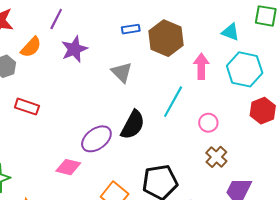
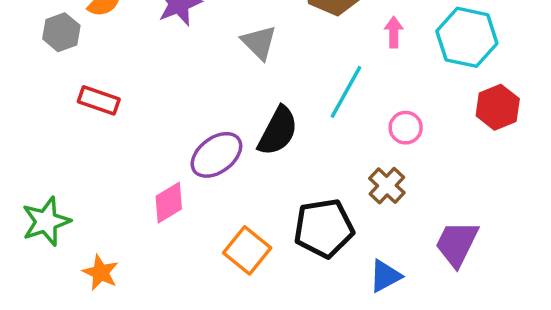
pink arrow: (201, 66) -> (394, 32), size x0.7
brown cross: (216, 157) -> (387, 186), moved
pink diamond: (68, 167) -> (169, 203), turned -45

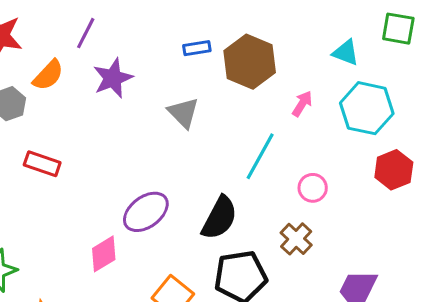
pink arrow: (394, 32) -> (302, 104), turned 32
black semicircle: (278, 131) -> (219, 218), moved

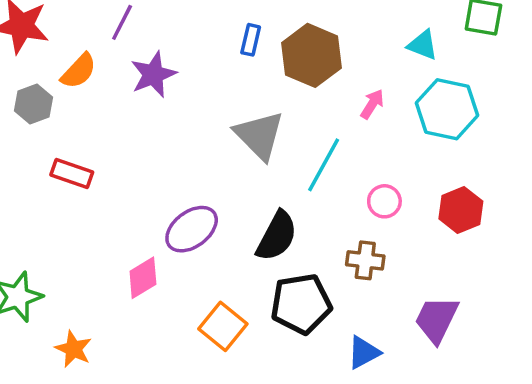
blue rectangle: (197, 48) -> (251, 40), turned -68
gray triangle: (183, 113) -> (259, 135), moved, size x1.4
red hexagon: (394, 170) -> (461, 210), moved
brown cross: (296, 239) -> (365, 260), turned -36

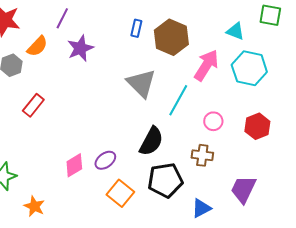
pink arrow: (372, 104) -> (206, 65), size x1.8
red rectangle: (72, 174) -> (33, 105), turned -70
purple ellipse: (192, 229) -> (105, 160), moved, size x0.7

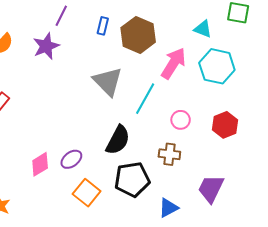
purple line: (62, 18) -> (61, 16), moved

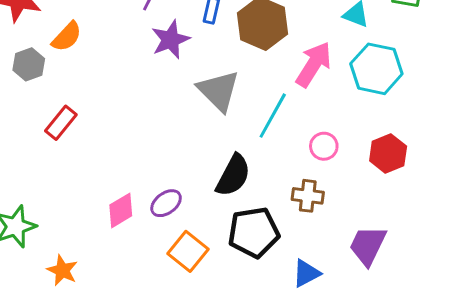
purple star: (46, 46) -> (170, 40), moved

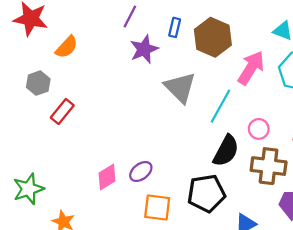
gray hexagon: (29, 64) -> (38, 83), moved
black semicircle: (233, 175) -> (226, 151), moved
brown cross: (308, 196) -> (269, 166), moved, size x1.5
orange square: (188, 251) -> (157, 208), turned -32

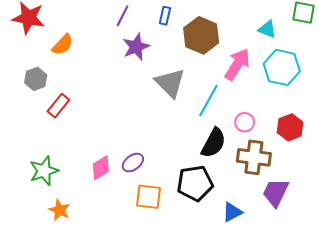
blue rectangle: (175, 27) -> (165, 16), moved
green star: (28, 189) -> (44, 171), moved

